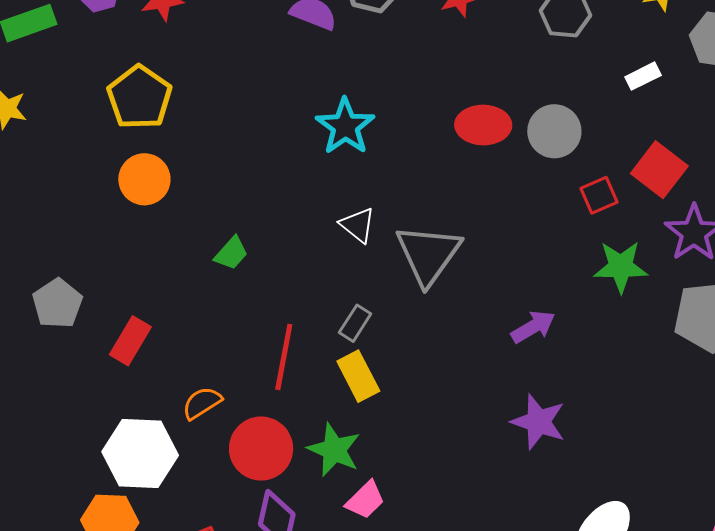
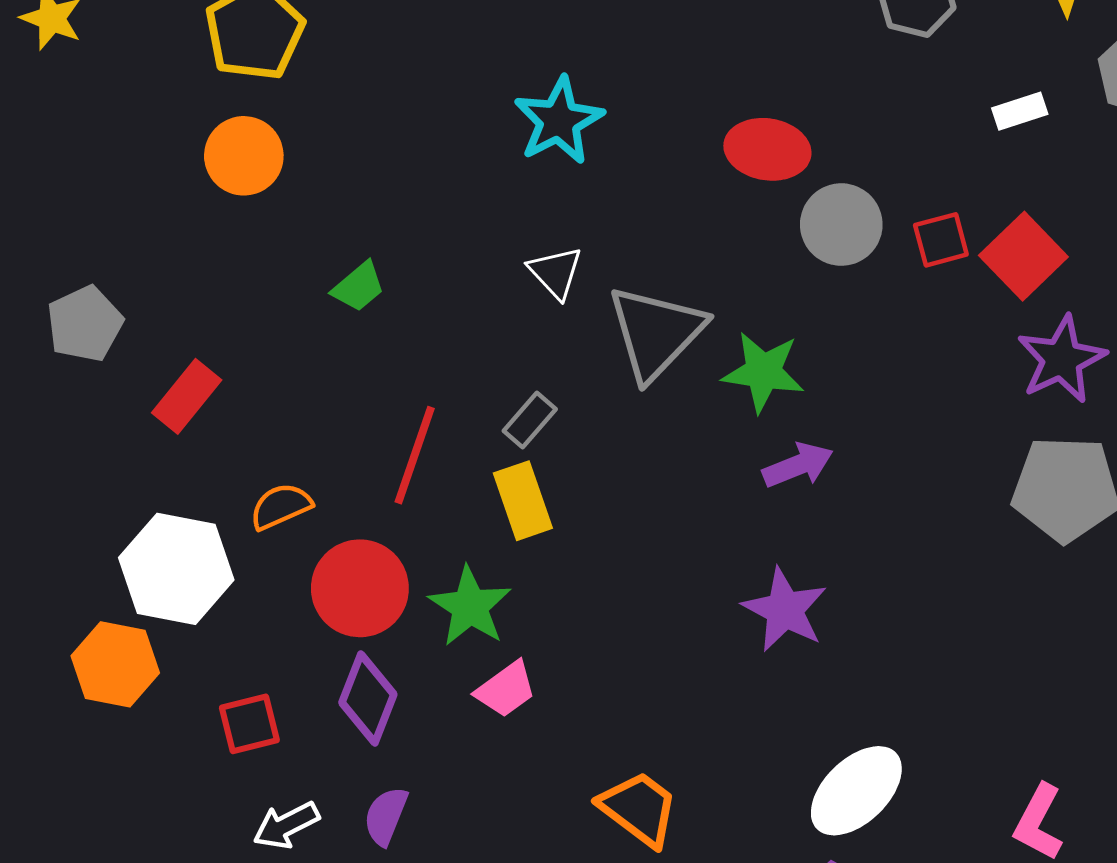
gray circle: (554, 131) -> (841, 225), moved
red square: (599, 195) -> (941, 240), moved
green star: (621, 267) -> (763, 372), moved

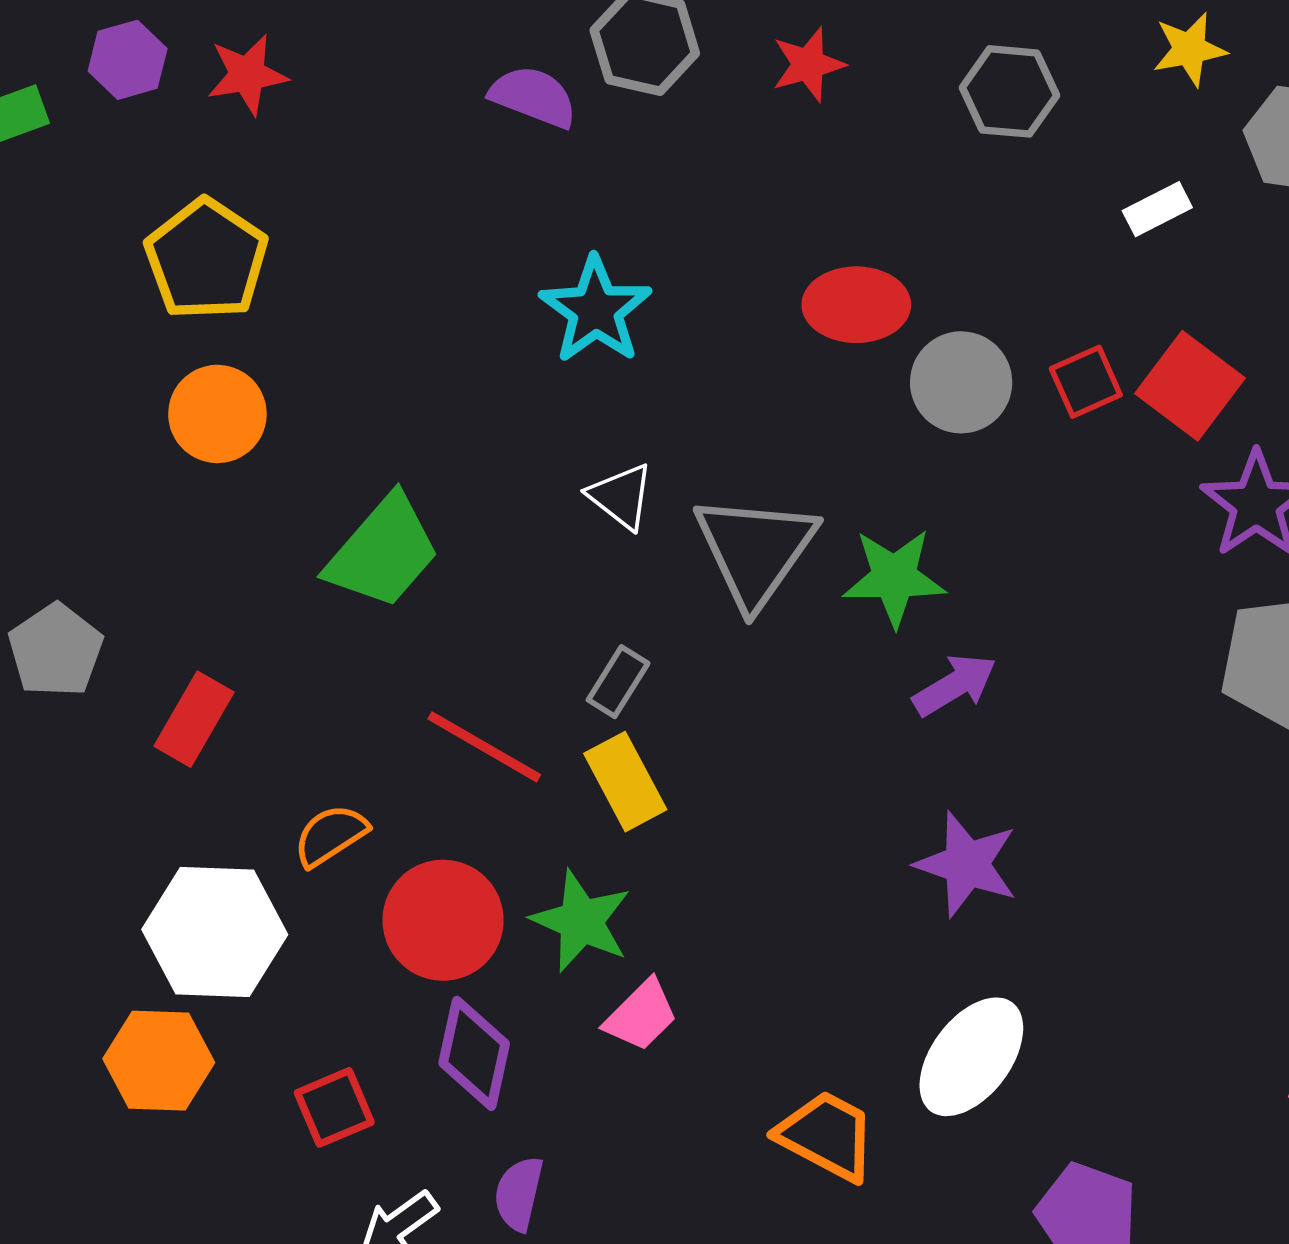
green trapezoid: (358, 287) -> (383, 552), size x1.8
red line: (415, 455) -> (484, 747), turned -70
white ellipse: (856, 791) -> (971, 1057), moved

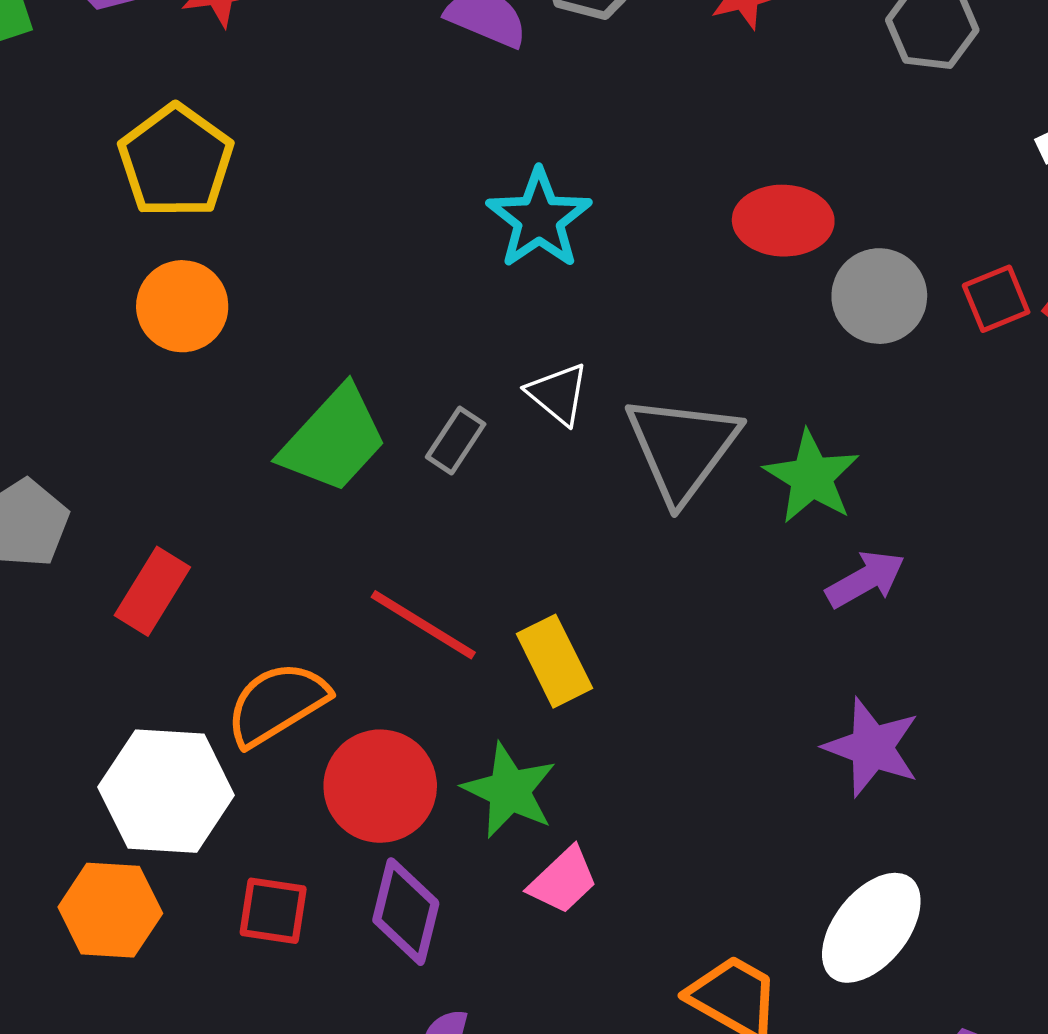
green star: (894, 577) -> (812, 477), turned 30
gray rectangle: (618, 682) -> (456, 441), moved
orange semicircle: (330, 835) -> (277, 704), size x1.5
red square: (334, 1107) -> (273, 911), moved, turned 30

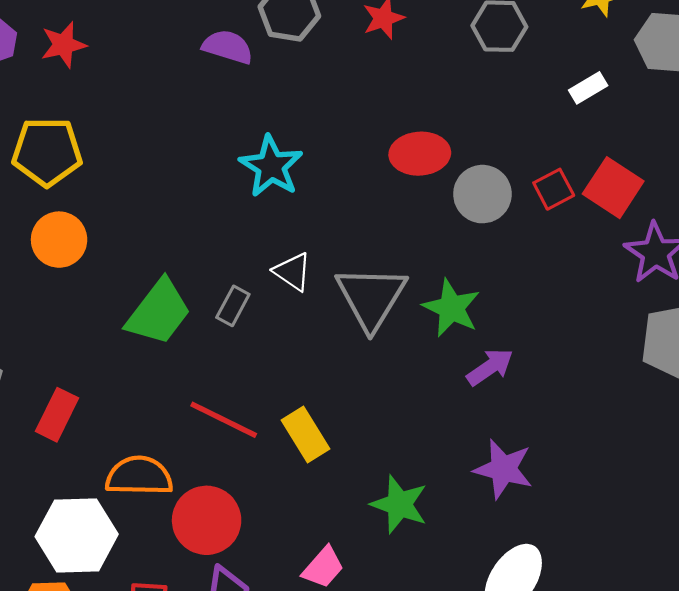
yellow pentagon: (176, 161) -> (47, 152), turned -30
orange semicircle: (277, 704) -> (139, 476), turned 38
green star: (509, 791) -> (399, 504), moved

